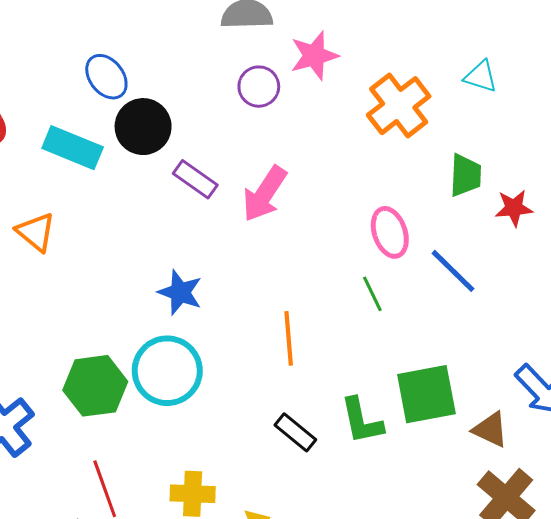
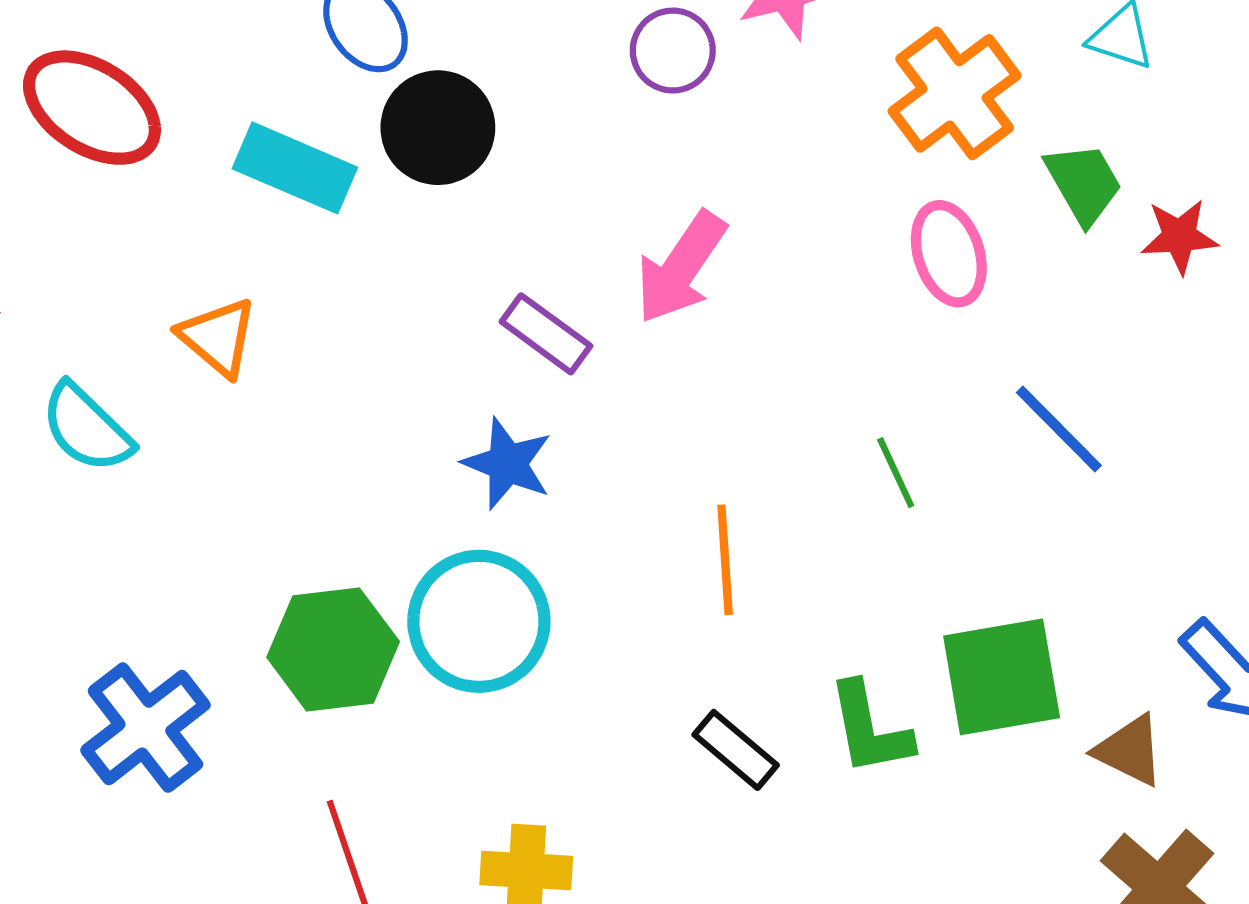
green trapezoid: (465, 175) -> (1084, 183), moved, turned -33
purple rectangle: (195, 179) -> (546, 334), moved
red star: (514, 208) -> (1179, 236), moved
pink ellipse: (390, 232) -> (949, 254), moved

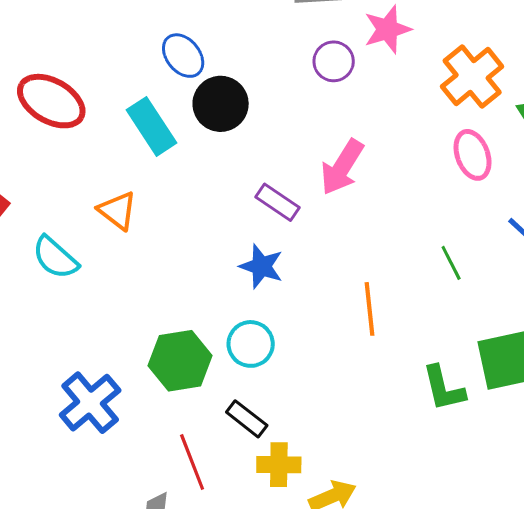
cyan rectangle: (295, 168) -> (152, 126), turned 36
cyan circle: (479, 621) -> (251, 344), size x0.7
black rectangle: (736, 750) -> (247, 419), moved

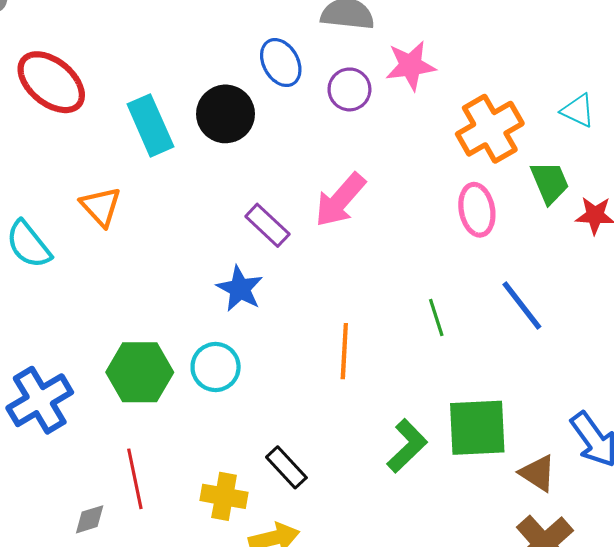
blue ellipse: (183, 56) -> (281, 63), moved
green L-shape: (444, 388) -> (407, 446), turned -130
black rectangle: (247, 419) -> (286, 467), moved

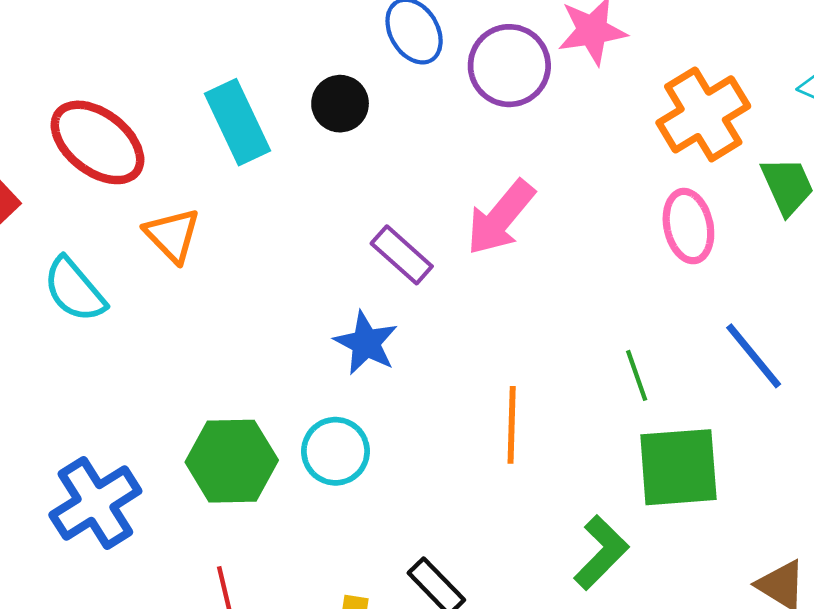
red ellipse: (51, 82) -> (97, 142), moved
purple circle: (349, 89) -> (509, 66), size x1.4
black circle: (225, 114) -> (340, 104), size x0.7
green square: (477, 428) -> (678, 467), moved

